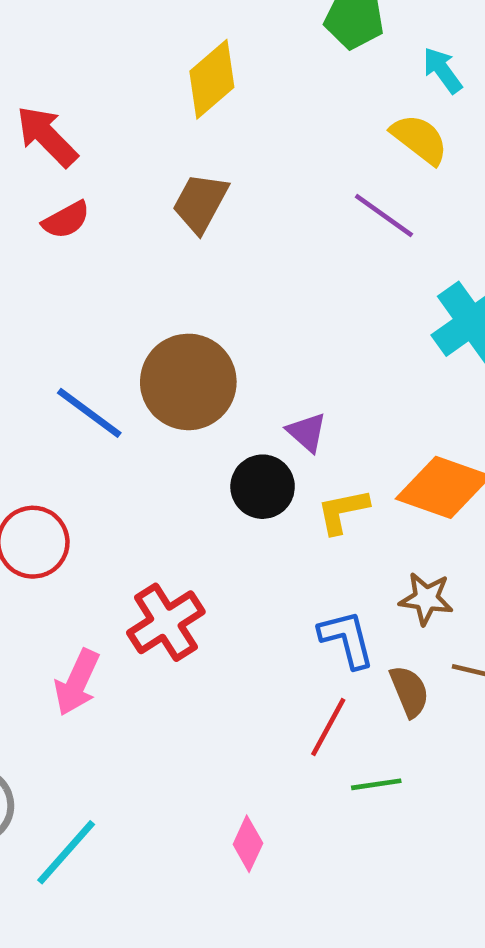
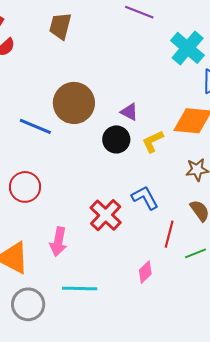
red cross: (166, 622) -> (106, 215), moved
blue L-shape: (347, 639) -> (145, 198), moved
pink diamond: (248, 844) -> (145, 272), moved, turned 35
cyan line: (66, 852) -> (80, 288), moved, turned 64

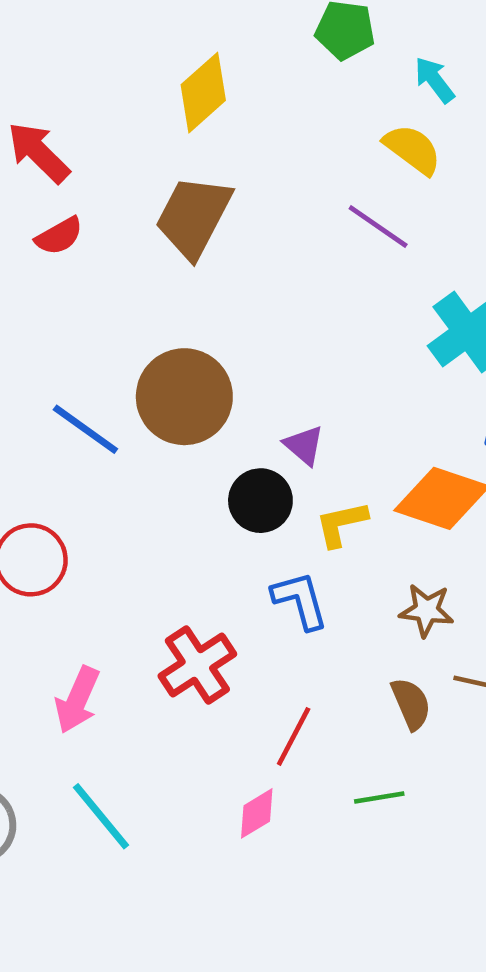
brown trapezoid: (60, 26) -> (194, 217), size x1.4
blue L-shape: (145, 198) -> (300, 600), moved
red line: (169, 234) -> (294, 736), moved
cyan line: (80, 288) -> (101, 816), turned 36

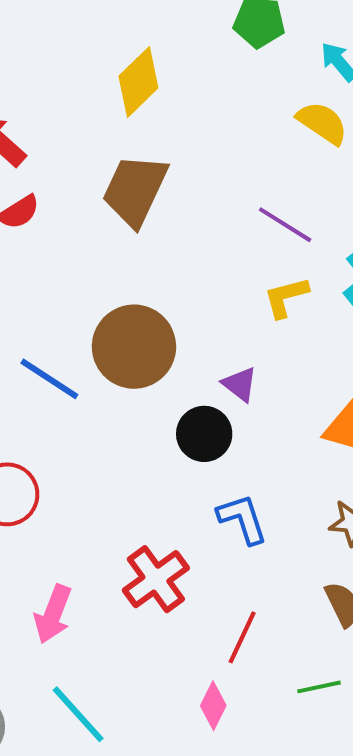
purple line: (378, 226) -> (285, 225), moved
yellow L-shape: (341, 524) -> (286, 297), moved
pink diamond: (257, 813) -> (213, 706), turned -30

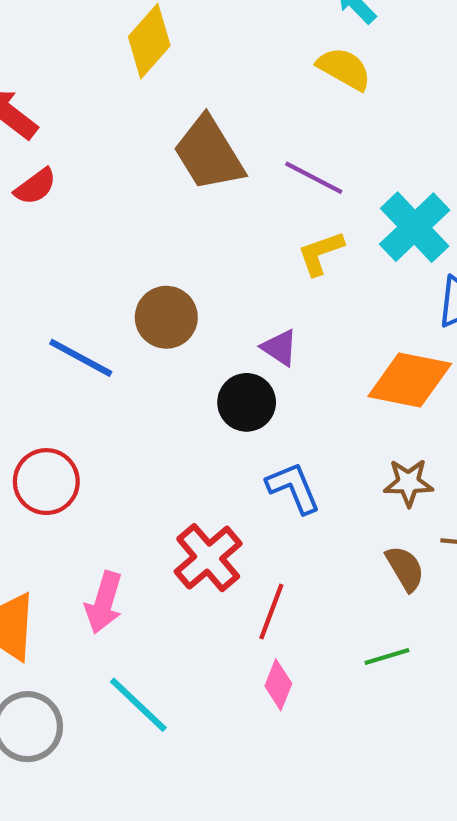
brown trapezoid: (135, 190) -> (209, 154), moved, turned -52
brown circle: (134, 347) -> (166, 317), size x0.7
red line: (242, 637) -> (271, 611), moved

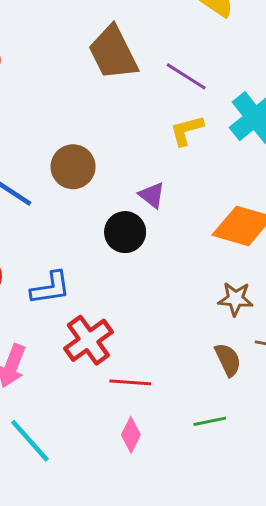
blue L-shape: (293, 488) -> (50, 288), moved, turned 99
red line: (271, 611) -> (130, 382), turned 69

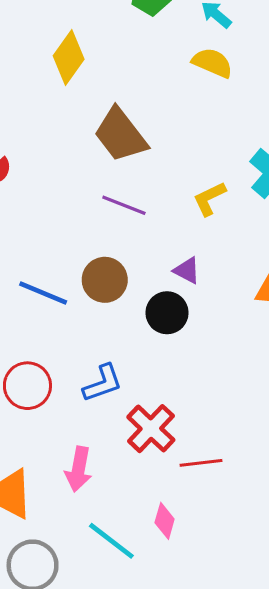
purple line: (186, 76) -> (124, 205), moved
brown circle: (73, 167) -> (105, 280), moved
pink diamond: (131, 435) -> (165, 521), moved

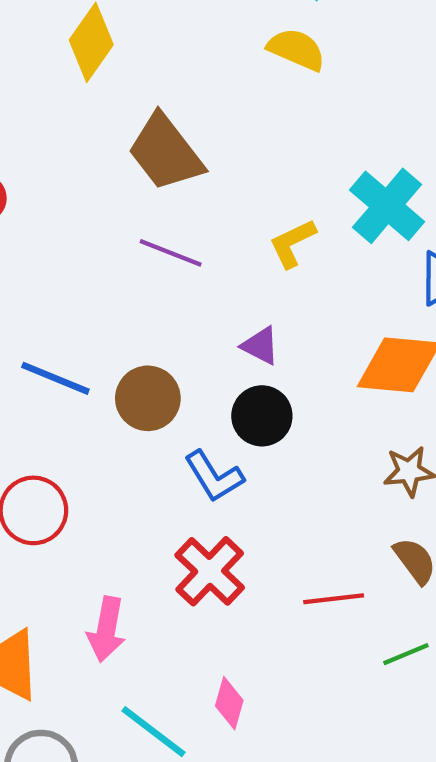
brown circle: (105, 280) -> (148, 398), moved
black circle: (167, 313) -> (262, 416), moved
blue L-shape: (103, 383) -> (214, 476), moved, turned 78
red line: (201, 463) -> (334, 599), moved

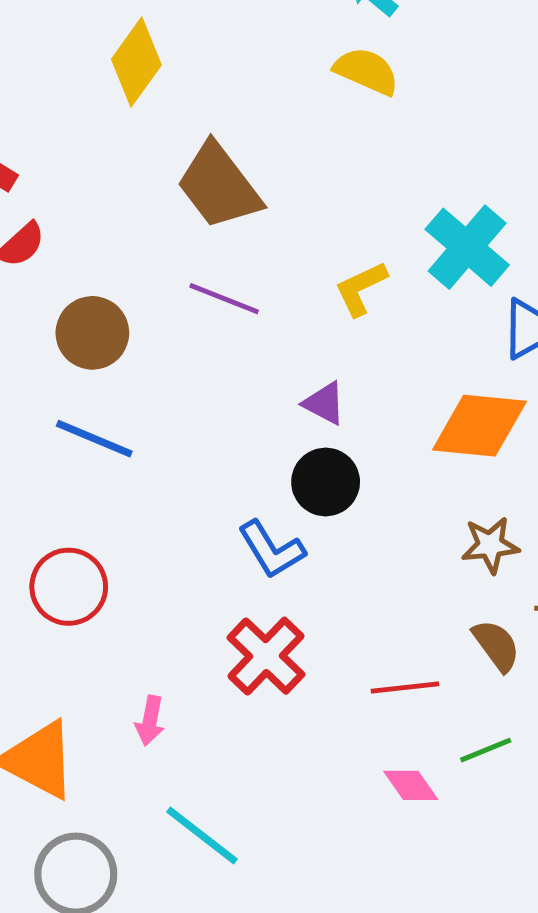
brown circle: (148, 398) -> (92, 333), moved
pink arrow: (106, 629) -> (150, 721), size x0.7
pink diamond: (229, 703) -> (411, 785), moved, turned -51

